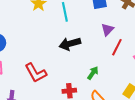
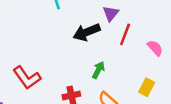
black arrow: (70, 44) -> (87, 32), moved

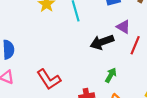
purple triangle: (111, 13) -> (123, 27), turned -40

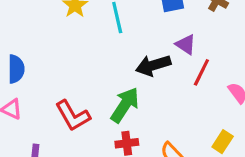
green arrow: (111, 75) -> (125, 105), moved, size x1.6

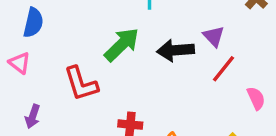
green arrow: (125, 105) -> (122, 45), moved

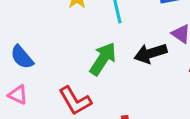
blue semicircle: (33, 23) -> (22, 57), turned 140

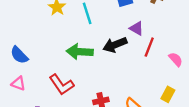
green arrow: (103, 59) -> (80, 52), turned -115

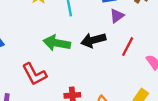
purple triangle: (137, 28) -> (117, 16), moved, turned 48

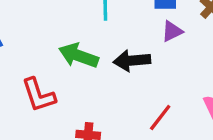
red line: (128, 47) -> (160, 117), moved

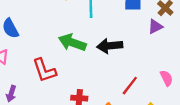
purple triangle: (172, 31) -> (155, 27), moved

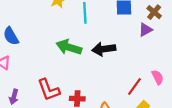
red L-shape: (44, 70) -> (49, 90), moved
red line: (130, 86) -> (135, 87), moved

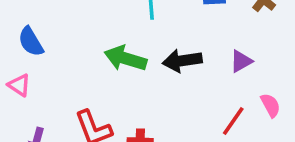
purple triangle: (145, 30) -> (241, 61), moved

